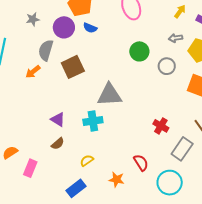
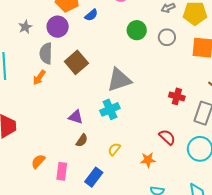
blue semicircle: (90, 28) -> (91, 15), moved, turned -48
blue rectangle: (76, 188) -> (94, 177), moved

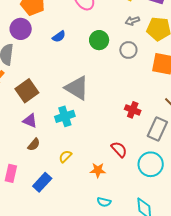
blue semicircle: (91, 15) -> (59, 37), moved
brown square: (76, 62) -> (27, 91), moved
gray triangle: (119, 80) -> (77, 88), turned 44

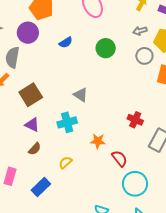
gray circle: (128, 50) -> (144, 56), moved
gray triangle: (77, 88) -> (81, 95), size x0.6
cyan circle: (151, 164) -> (135, 184), moved
orange star: (98, 170) -> (98, 141), moved

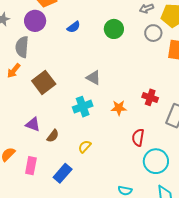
purple triangle: (32, 125) -> (33, 124), moved
orange star: (98, 141) -> (119, 108), moved
red semicircle: (119, 158) -> (138, 137), turned -126

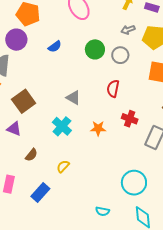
gray circle: (153, 33) -> (120, 55), moved
cyan cross: (83, 107) -> (62, 126), turned -30
purple triangle: (33, 124) -> (14, 129), moved
red semicircle: (138, 137) -> (113, 89), moved

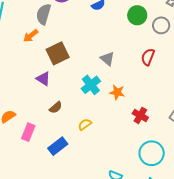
red cross: (130, 119) -> (140, 115), moved
orange star: (98, 128) -> (117, 92), moved

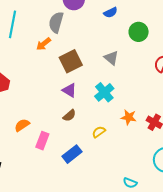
green circle: (137, 15) -> (139, 32), moved
gray triangle: (107, 59) -> (111, 58), moved
purple triangle: (43, 79) -> (69, 90), moved
orange star: (117, 92) -> (129, 117), moved

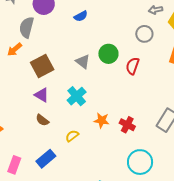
green circle: (139, 32) -> (108, 54), moved
brown semicircle: (69, 115) -> (42, 120), turned 80
pink rectangle: (42, 141) -> (14, 165), moved

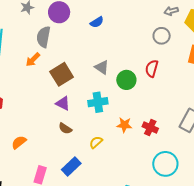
green circle: (108, 54) -> (126, 80), moved
cyan cross: (77, 96) -> (98, 102), turned 36

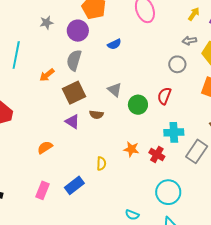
gray semicircle: (43, 37) -> (74, 60), moved
cyan cross: (98, 102) -> (174, 132), moved
brown semicircle: (65, 128) -> (96, 115), moved, turned -32
orange semicircle: (19, 142) -> (45, 147), moved
yellow semicircle: (96, 142) -> (101, 164), turned 128

